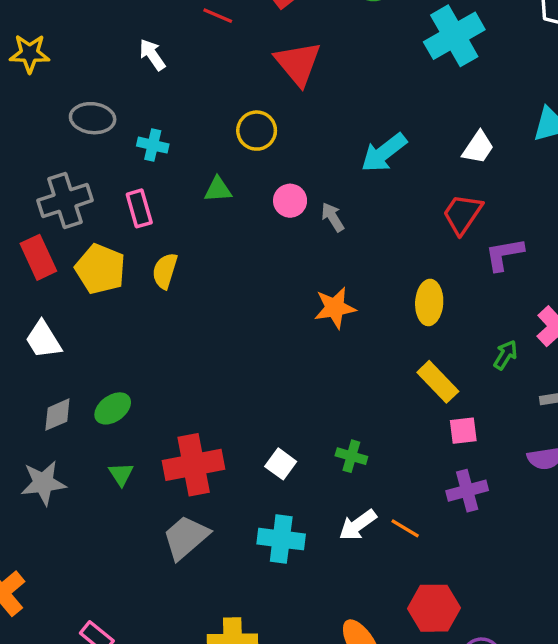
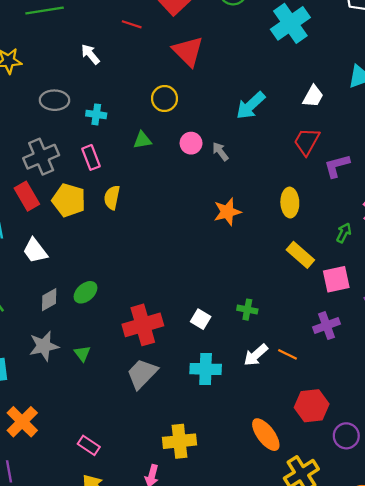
pink square: (463, 431) -> (336, 279), moved, size x1.4
green triangle: (121, 474) -> (82, 353), moved

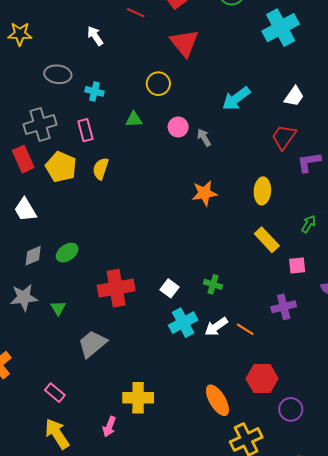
pink square: (336, 279) -> (297, 266), size x0.7
cyan cross: (206, 369) -> (183, 323), moved, turned -36
gray trapezoid: (142, 374) -> (92, 344), moved

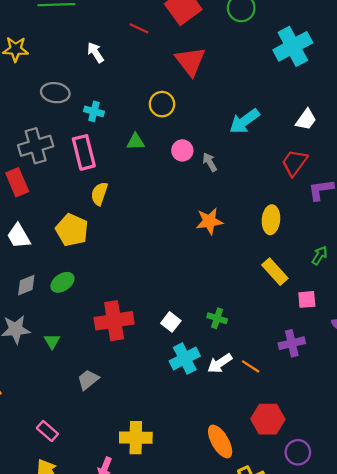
pink rectangle: (85, 130) -> (84, 152), size x1.4
yellow pentagon: (61, 167) -> (72, 230), moved
gray trapezoid: (92, 344) -> (88, 380), size x0.7

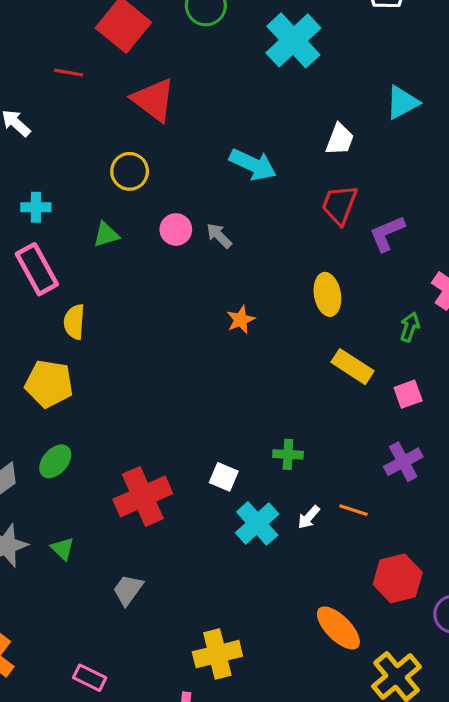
cyan arrow: (244, 121) -> (253, 165), turned -104
orange star: (209, 221) -> (241, 320), size x0.7
white arrow: (220, 363) -> (309, 517), size x0.7

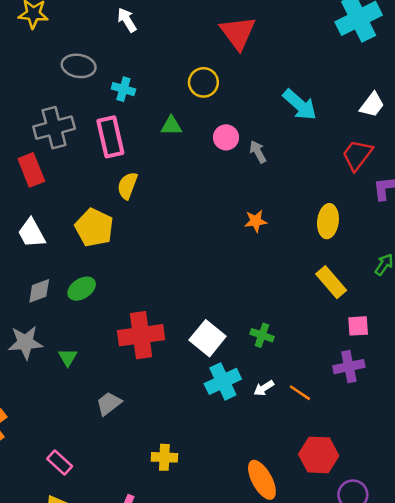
pink square: (408, 394) -> (358, 326), moved
white square: (224, 477) -> (208, 338), size x1.5
yellow cross: (217, 654) -> (164, 457), moved, size x0.7

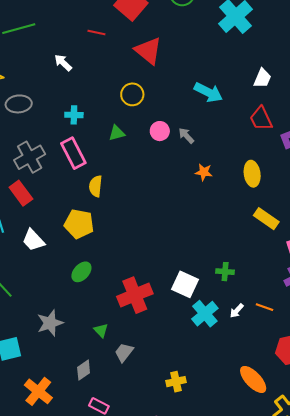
gray ellipse: (79, 66) -> (19, 104), moved
red trapezoid: (357, 155) -> (261, 119), turned -48
orange star: (256, 221) -> (204, 172), moved, turned 30
gray diamond: (39, 291) -> (84, 370), moved
green triangle: (68, 357) -> (101, 330), moved

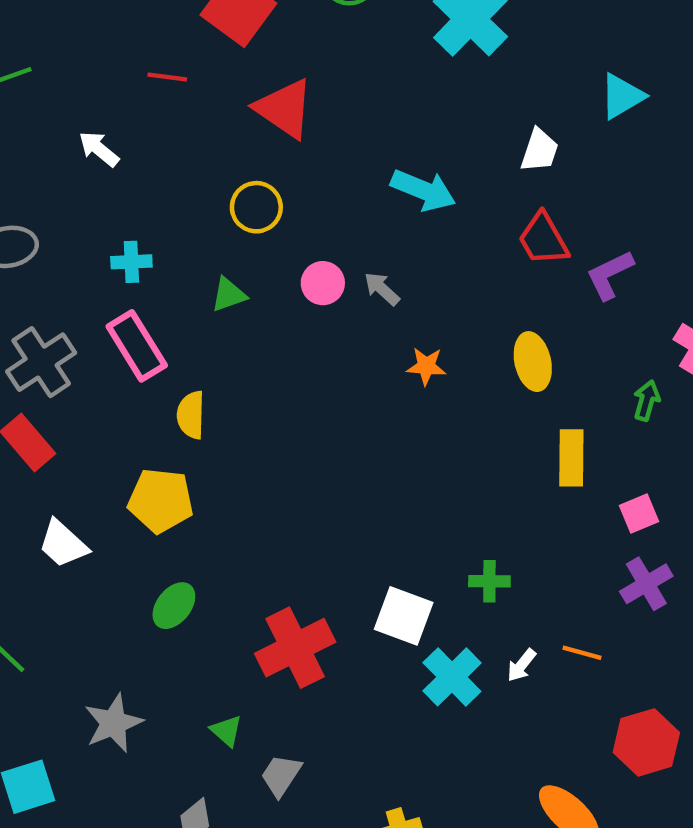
yellow rectangle: (266, 219) -> (571, 458), turned 60

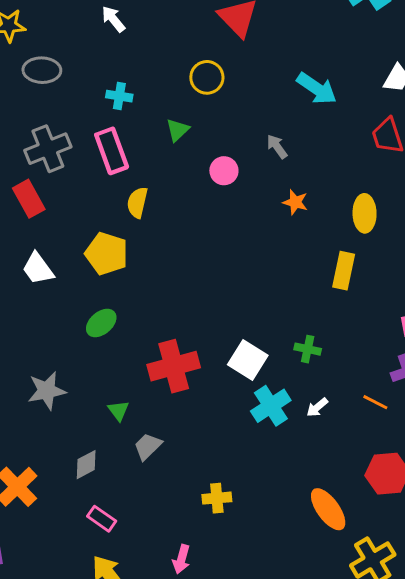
pink circle: (323, 283) -> (224, 171), moved
green triangle: (229, 295) -> (178, 130), turned -35
yellow rectangle: (571, 458) -> (344, 271), moved
orange line: (582, 653) -> (375, 402), moved

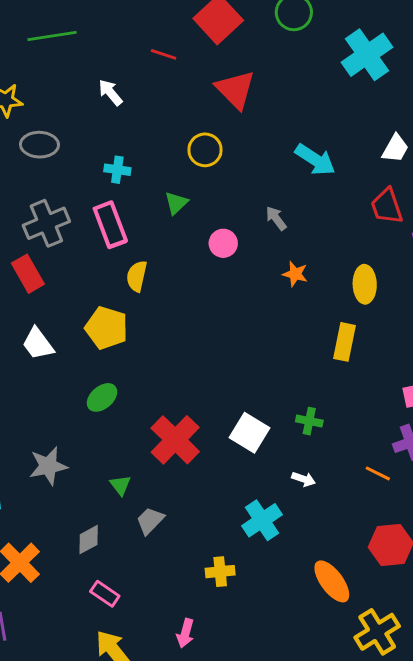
red cross: (174, 366) -> (175, 440), turned -30
cyan cross: (271, 406) -> (262, 520), moved
white arrow: (317, 407) -> (304, 479), moved, turned -120

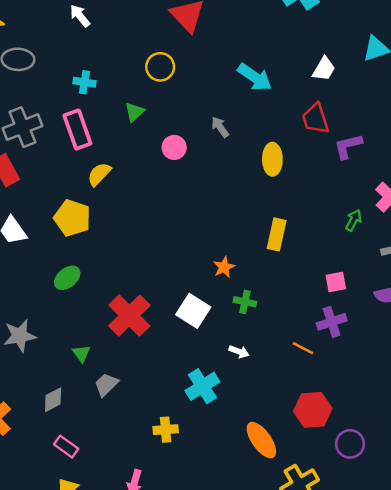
orange star: (295, 274) -> (224, 267), moved, turned 30
yellow semicircle: (137, 276) -> (99, 174), turned 30
yellow ellipse: (365, 284) -> (272, 159), moved

